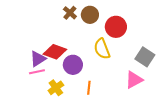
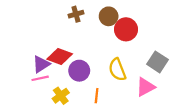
brown cross: (70, 13) -> (76, 14), turned 32
brown circle: (90, 15) -> (109, 16), moved
yellow semicircle: (102, 49) -> (117, 70), moved

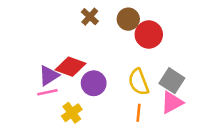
brown cross: (76, 14) -> (90, 17), turned -32
gray square: (157, 62) -> (172, 81), moved
orange line: (97, 96) -> (139, 113), moved

